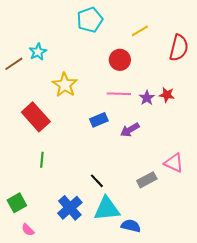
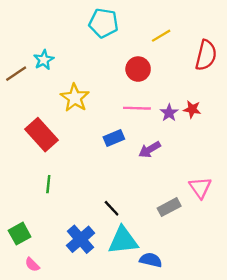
cyan pentagon: (90, 20) -> (104, 23), turned 30
pink triangle: (174, 163) -> (200, 188), turned 30

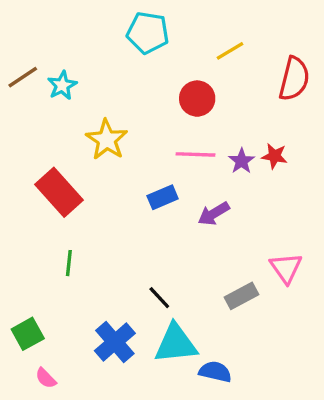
brown line: (16, 74) -> (23, 77), moved

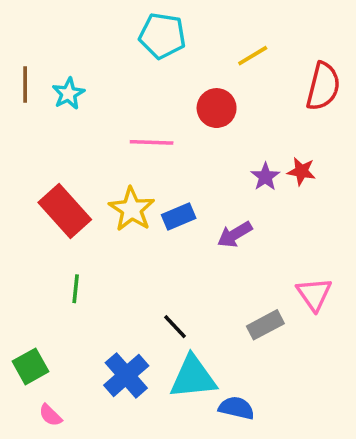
brown line: (23, 77) -> (25, 85), turned -56
yellow star: (107, 140) -> (132, 209), moved
pink line: (195, 154) -> (152, 142), moved

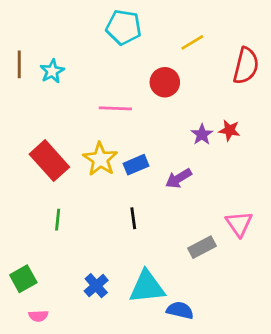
black line: (175, 327) -> (133, 218), moved, turned 35
blue cross: (126, 375) -> (96, 286), size x0.7
pink semicircle: (50, 415) -> (38, 316), turned -48

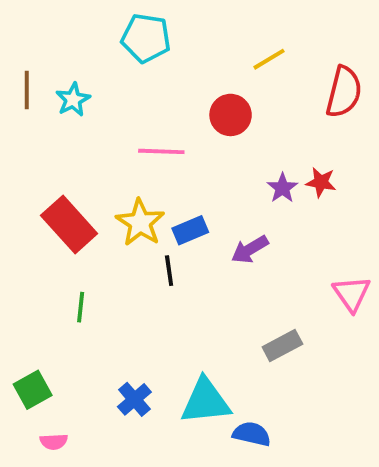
cyan pentagon: (124, 27) -> (146, 38), moved
black line: (133, 218) -> (169, 271), moved
pink triangle: (239, 224) -> (352, 294), moved

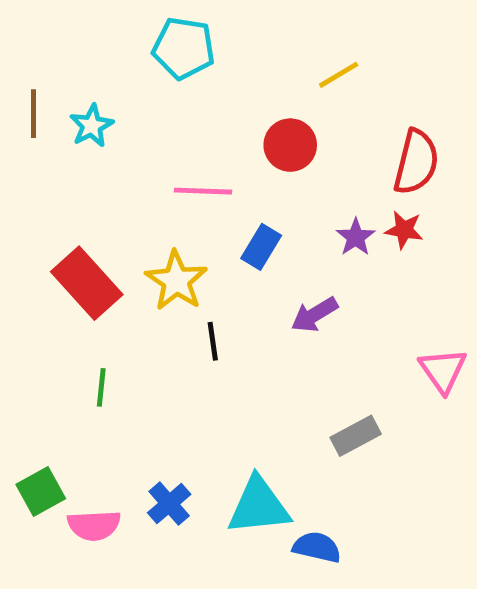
red semicircle: (344, 92) -> (416, 162), moved
blue rectangle: (190, 230) -> (261, 247), moved, turned -36
pink semicircle: (54, 442) -> (94, 525), moved, size x1.5

